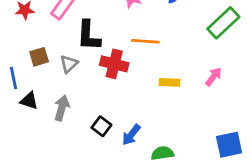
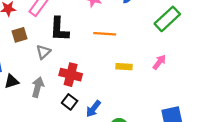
brown square: (39, 57) -> (19, 35), moved
red cross: (114, 64) -> (71, 75), moved
black triangle: (29, 101) -> (12, 81), turned -35

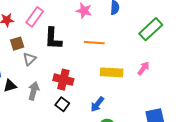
gray triangle: (43, 52) -> (29, 59), moved
yellow rectangle: (124, 67) -> (112, 72), size x1.5
blue arrow: (93, 109) -> (97, 104), moved

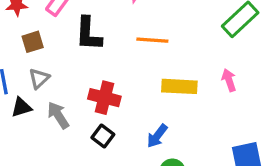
gray triangle: (29, 59) -> (39, 78), moved
pink arrow: (144, 68) -> (229, 80), turned -56
gray arrow: (34, 91) -> (58, 115), turned -48

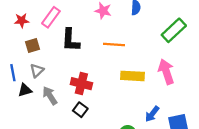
pink arrow: (229, 80) -> (166, 72), size x1.6
blue arrow: (157, 136) -> (152, 114), moved

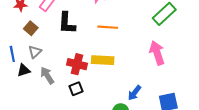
brown square: (32, 46) -> (31, 28), turned -32
yellow rectangle: (132, 76) -> (103, 60), moved
black square: (80, 110) -> (76, 89), turned 32
blue arrow: (152, 114) -> (134, 93), moved

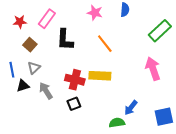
orange line: (108, 27) -> (105, 44), turned 48

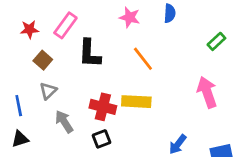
green rectangle: (160, 31) -> (216, 41), size x0.6
blue line: (12, 70) -> (19, 106), moved
black triangle: (23, 86) -> (20, 139), moved

